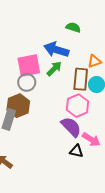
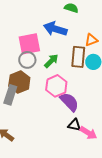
green arrow: (54, 69) -> (51, 61), moved
pink hexagon: (77, 106) -> (56, 86), moved
pink arrow: (91, 140) -> (88, 133), moved

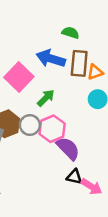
pink square: (29, 44) -> (19, 77), turned -35
brown rectangle: (78, 57) -> (79, 63), moved
gray circle: (27, 60) -> (30, 125), moved

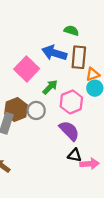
orange triangle: (95, 72) -> (93, 74), moved
pink hexagon: (52, 129) -> (71, 102), moved
pink arrow: (91, 187) -> (89, 164), turned -36

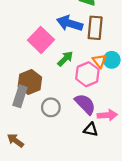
orange triangle: (93, 74) -> (100, 61), moved, turned -48
gray circle: (36, 110) -> (51, 107), moved
pink arrow: (89, 164) -> (107, 115), moved

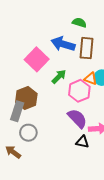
orange triangle: (100, 61) -> (91, 79), turned -32
gray circle: (51, 107) -> (28, 133), moved

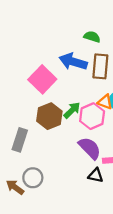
green arrow: (59, 77) -> (72, 110), moved
brown hexagon: (26, 98) -> (49, 116), moved
gray circle: (28, 133) -> (33, 178), moved

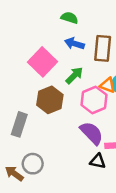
green semicircle: (92, 37) -> (69, 18), moved
blue arrow: (73, 62) -> (74, 43), size x0.7
green arrow: (72, 110) -> (74, 75), moved

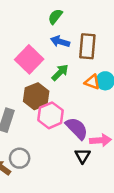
green semicircle: (69, 18) -> (55, 17), turned -70
pink hexagon: (94, 100) -> (51, 115), moved
black triangle: (98, 161) -> (83, 156), turned 49

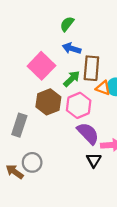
brown rectangle: (87, 46) -> (91, 68), moved
pink hexagon: (51, 115) -> (79, 105), moved

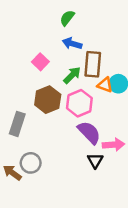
pink square: (41, 66) -> (40, 62), size x0.6

